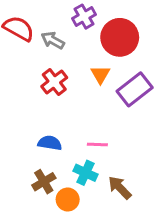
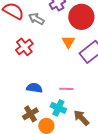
red cross: (54, 82) -> (24, 47), moved

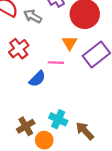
blue semicircle: (34, 88) -> (37, 79), moved, turned 126
pink line: (66, 89) -> (56, 63), moved

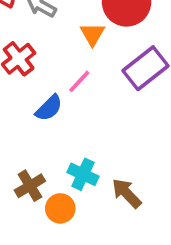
orange triangle: (70, 43) -> (92, 34), moved
pink line: (56, 63) -> (79, 81), turned -49

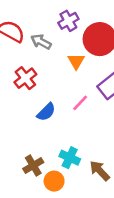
pink line: (79, 81) -> (80, 103), moved

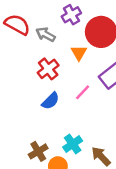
red cross: (25, 78) -> (48, 69), moved
cyan cross: (70, 158) -> (73, 144), turned 30

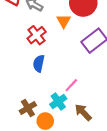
pink line: (83, 92) -> (71, 85), moved
blue semicircle: (50, 101) -> (39, 63), turned 147

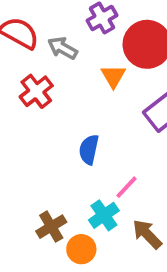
red cross: (37, 35) -> (36, 91), moved
blue semicircle: (39, 63) -> (89, 150), moved

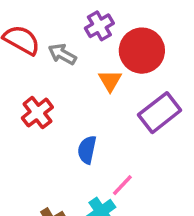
red cross: (36, 91) -> (37, 113), moved

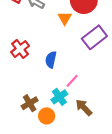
red cross: (37, 113) -> (20, 49), moved

